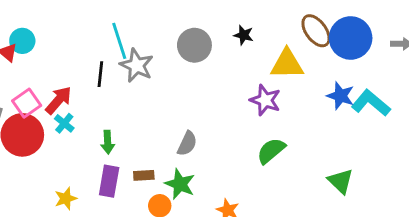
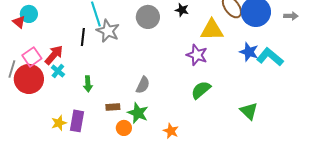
purple rectangle: (109, 181) -> (77, 121), moved

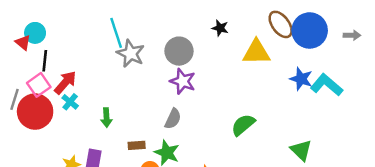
gray circle: (148, 17) -> (179, 51), moved
black line: (83, 37) -> (45, 61), moved
purple star: (197, 55) -> (183, 81), moved

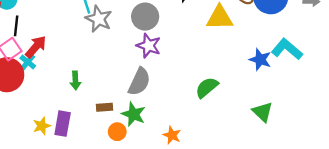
blue star: (301, 79) -> (260, 60), moved
cyan cross: (70, 102) -> (28, 62), moved
gray semicircle: (173, 119) -> (139, 82), size x1.4

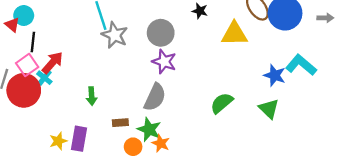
green triangle: (263, 112) -> (269, 109), moved
orange star: (172, 135) -> (161, 143), moved

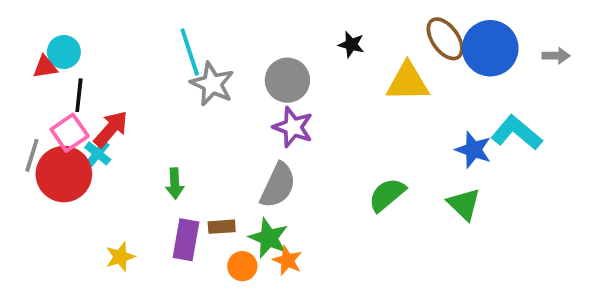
red triangle: (12, 25) -> (45, 67), turned -49
purple rectangle: (79, 139) -> (186, 240), moved

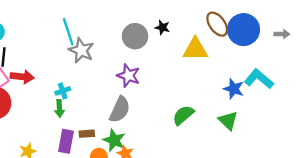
gray circle: (287, 80) -> (135, 36), moved
red arrow: (111, 129) -> (22, 77), turned 55
cyan cross: (98, 153) -> (63, 91), moved, turned 32

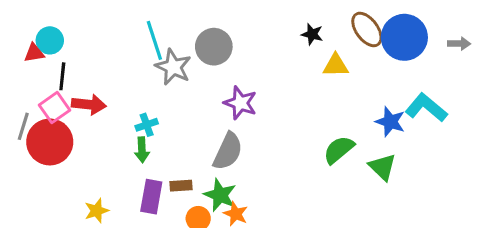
black star: (162, 27) -> (312, 34), moved
gray circle: (135, 36) -> (214, 47), moved
yellow triangle: (195, 49) -> (336, 65), size x0.7
green semicircle: (183, 115) -> (339, 150), moved

